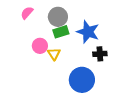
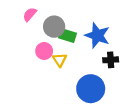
gray circle: (58, 17) -> (54, 27), moved
green rectangle: (61, 32) -> (67, 35), turned 35

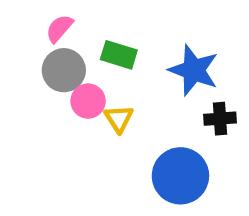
gray circle: (54, 27) -> (64, 70), moved
green rectangle: (67, 35) -> (119, 55), moved

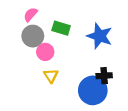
yellow triangle: (119, 119) -> (51, 76), moved
black cross: (220, 119) -> (104, 76), moved

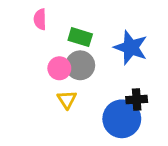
pink semicircle: (31, 15) -> (40, 19), turned -42
gray circle: (33, 36) -> (80, 65), moved

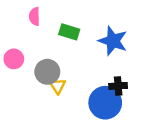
gray circle: (80, 65) -> (47, 72), moved
pink circle: (59, 68) -> (14, 59), moved

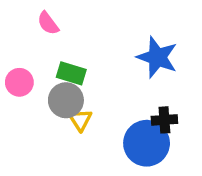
pink semicircle: (34, 16) -> (48, 23), turned -36
green rectangle: (69, 32) -> (71, 73), moved

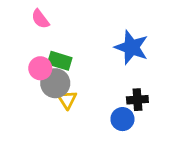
pink circle: (19, 82) -> (40, 68), moved
blue circle: (147, 143) -> (122, 119), size x0.6

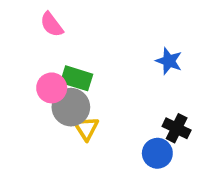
blue star: (131, 47) -> (169, 61), size x0.6
black cross: (137, 100) -> (177, 128), turned 30

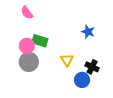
gray circle: (71, 107) -> (29, 62), moved
yellow triangle: (86, 128) -> (67, 60), moved

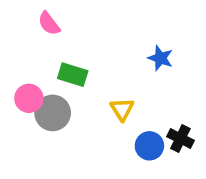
pink circle: (27, 46) -> (29, 98), moved
black cross: (92, 67) -> (180, 139), moved

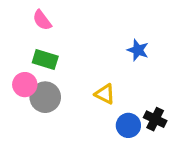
green rectangle: (73, 75) -> (45, 59), moved
yellow triangle: (122, 109) -> (105, 94), turned -30

